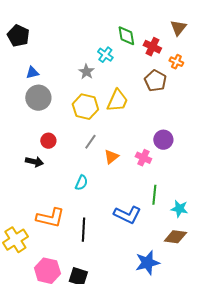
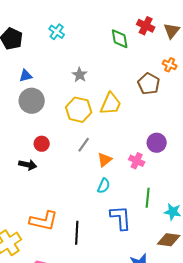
red cross: (152, 47) -> (146, 26), moved
cyan cross: (105, 55) -> (57, 32), moved
cyan semicircle: (81, 183) -> (104, 186), moved
blue L-shape: (127, 215) -> (121, 218), turned -120

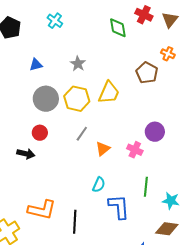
blue triangle: (26, 76) -> (36, 65), moved
gray circle: (32, 101) -> (46, 99), moved
cyan semicircle: (104, 186) -> (99, 185), moved

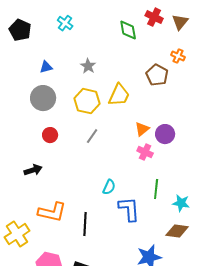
gray circle: (46, 99) -> (43, 98), moved
orange triangle: (103, 149) -> (142, 129), moved
black arrow: (26, 154) -> (33, 170), moved, turned -30

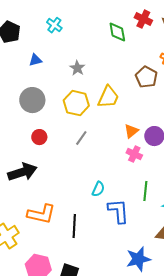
blue triangle: (46, 67) -> (35, 60), moved
black arrow: (33, 170) -> (22, 172), size x1.6

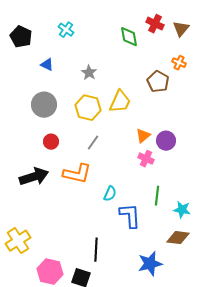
blue triangle: (35, 60) -> (47, 65), turned 40
orange L-shape: (41, 214) -> (77, 174), moved
black line: (74, 226) -> (96, 250), moved

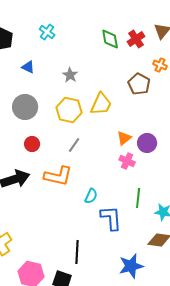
red cross: (155, 24) -> (136, 39), moved, turned 30

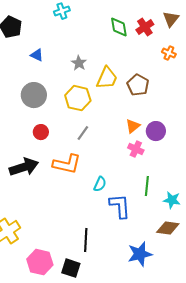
cyan cross: (47, 32) -> (62, 11), moved, turned 35
brown pentagon: (139, 84) -> (138, 85), moved
yellow trapezoid: (101, 104) -> (107, 78), moved

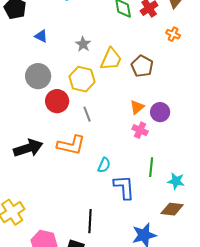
red circle: (41, 132) -> (57, 101), moved, size x1.5
gray line: (83, 133) -> (87, 114), turned -56

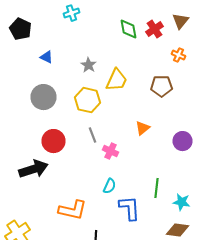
brown pentagon: (142, 66) -> (162, 86), moved, turned -30
red circle: (57, 101) -> (54, 141), moved
purple circle: (160, 112) -> (182, 141), moved
pink cross: (140, 130) -> (110, 151), moved
orange L-shape: (71, 145) -> (72, 210), moved

